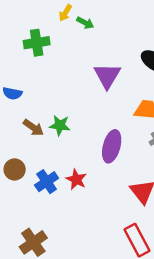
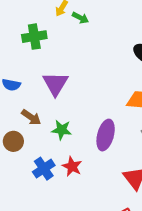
purple triangle: (107, 76) -> (55, 84), moved
green star: (60, 125) -> (62, 130), moved
brown circle: (15, 169) -> (13, 141), moved

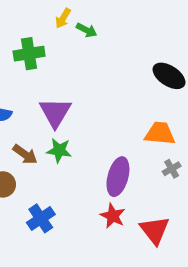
green star: (62, 130) -> (59, 150), moved
red star: (72, 166) -> (113, 216), moved

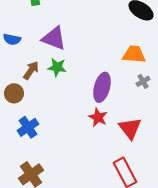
purple triangle: (55, 113) -> (54, 38), turned -40
brown arrow: (25, 154) -> (31, 70), turned -90
blue cross: (41, 218) -> (28, 127), moved

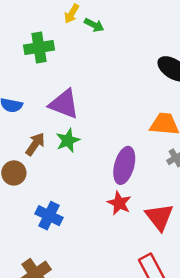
green star: (57, 67) -> (68, 140), turned -30
blue cross: (28, 127) -> (49, 216), moved, turned -30

